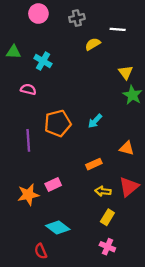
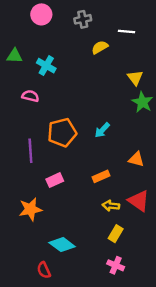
pink rectangle: (53, 184) -> (55, 180), moved
red triangle: (129, 187) -> (139, 201), turned -45

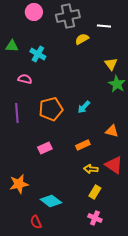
gray cross: (83, 19) -> (68, 16), size x1.6
purple line: (30, 151) -> (17, 113), moved
orange star: (30, 209) -> (19, 184), moved

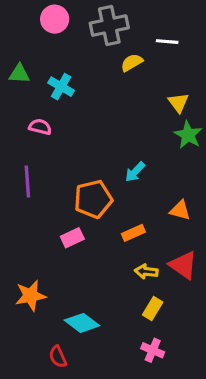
orange pentagon: (51, 109) -> (93, 199), moved

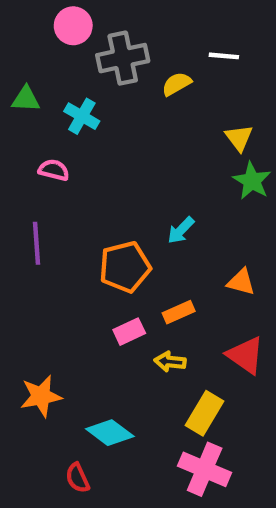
gray cross: (109, 26) -> (123, 58), moved
pink rectangle: (72, 238) -> (129, 332), moved
yellow arrow: (146, 271) -> (170, 362), moved
yellow rectangle: (153, 308) -> (205, 413), size x1.4
pink cross: (153, 350) -> (205, 469), size x1.6

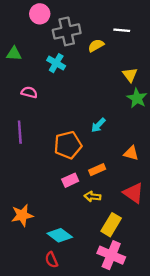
cyan cross: (82, 116) -> (56, 63), moved
red semicircle: (78, 478) -> (51, 260), moved

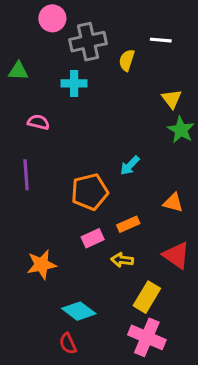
yellow semicircle: (96, 45) -> (127, 60), turned -42
cyan cross: (56, 63) -> (74, 83), turned -30
orange star: (22, 215) -> (42, 265), moved

